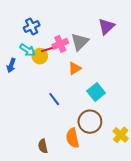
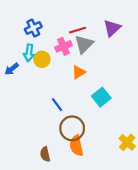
red line: (49, 49) -> (78, 30), moved
cyan arrow: (28, 50) -> (29, 53), turned 63
blue arrow: (11, 65) -> (12, 69), turned 32
brown circle: (90, 122) -> (72, 128), moved

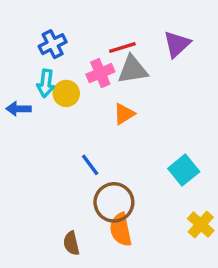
gray triangle: (84, 44) -> (133, 70), turned 36
blue arrow: (12, 69) -> (19, 109), turned 40
cyan square: (101, 97) -> (184, 170), moved

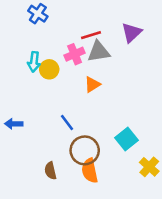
blue cross: (53, 44) -> (38, 14), moved, turned -30
blue arrow: (19, 109) -> (14, 124), moved
cyan square: (184, 170) -> (126, 139), moved
brown semicircle: (71, 243) -> (50, 171), moved

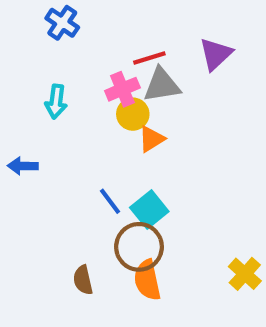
yellow circle: (49, 69) -> (133, 114), moved
blue arrow: (14, 124) -> (23, 166), moved
cyan square: (126, 139) -> (149, 210), moved

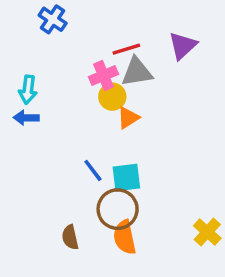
cyan arrow: (56, 102) -> (28, 90), moved
blue arrow: (23, 166) -> (26, 118), moved
cyan square: (149, 210) -> (126, 177), turned 32

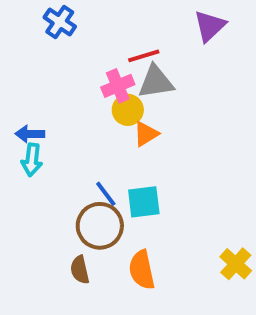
purple triangle: (183, 46) -> (210, 26), moved
cyan arrow: (28, 90) -> (32, 160), moved
brown circle: (118, 209) -> (100, 226), moved

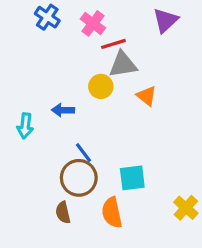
pink cross: (118, 86) -> (93, 23), moved, turned -30
blue arrow: (30, 134) -> (63, 110), moved
orange triangle: (146, 134) -> (147, 96), moved, turned -50
cyan square: (144, 202) -> (132, 178), moved

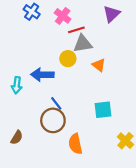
blue arrow: (63, 110) -> (42, 75), size x1.5
cyan square: (132, 178) -> (103, 110), moved
brown semicircle: (63, 213) -> (17, 137), moved, turned -136

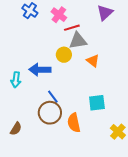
orange semicircle: (75, 144) -> (74, 123), moved

